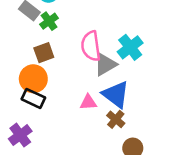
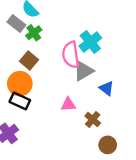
cyan cross: (130, 47) -> (90, 42), moved
brown square: (44, 53) -> (29, 61), turned -30
blue triangle: (116, 94) -> (107, 88), moved, size x0.6

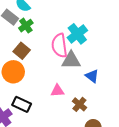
gray triangle: (83, 71) -> (71, 60), turned 30
black rectangle: (20, 101) -> (22, 104), moved

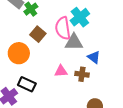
brown square: (22, 51) -> (38, 34), moved
brown cross: (79, 104) -> (82, 74), moved, turned -32

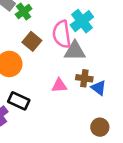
blue triangle: (94, 57) -> (99, 88), moved
brown cross: (82, 74) -> (84, 78), moved

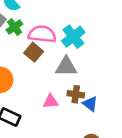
pink semicircle: (62, 34) -> (42, 34), moved, turned 104
brown square: (32, 41) -> (34, 52), moved

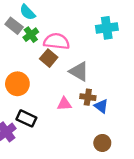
cyan cross: (73, 37) -> (107, 28), moved, turned 30
gray triangle: (66, 67) -> (79, 71), turned 30

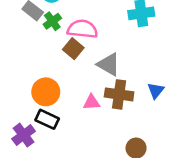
orange circle: (17, 84) -> (46, 92), moved
brown cross: (88, 97) -> (119, 94), size x1.5
blue triangle: (101, 106) -> (156, 91), moved, turned 32

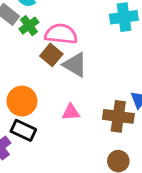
gray triangle: (109, 64) -> (75, 65), moved
brown cross: (119, 94) -> (118, 116), moved

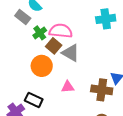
green cross: (29, 26) -> (40, 33), moved
orange circle: (22, 101) -> (42, 66), moved

